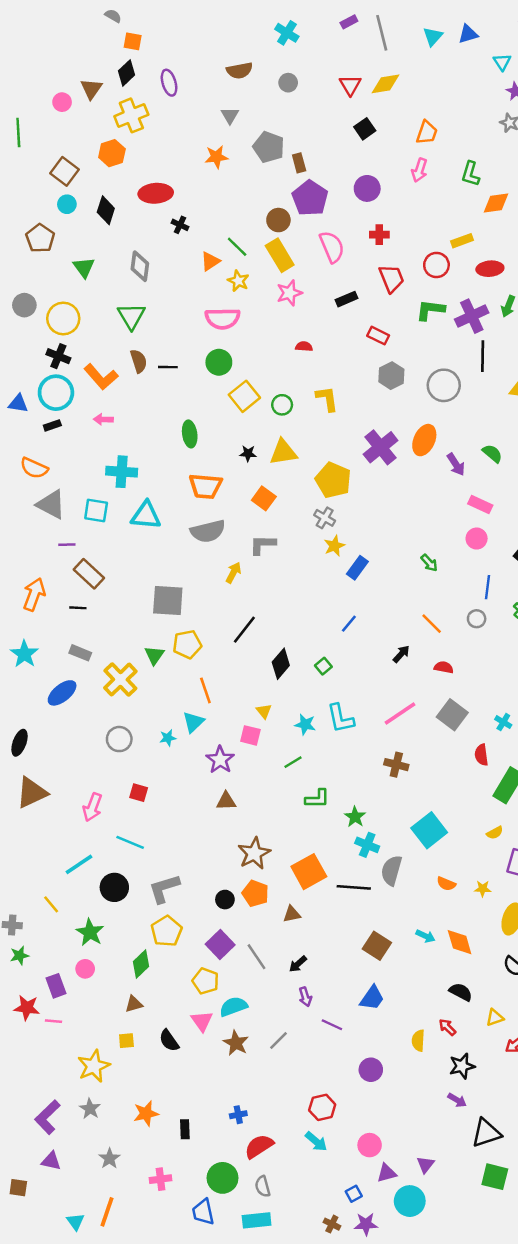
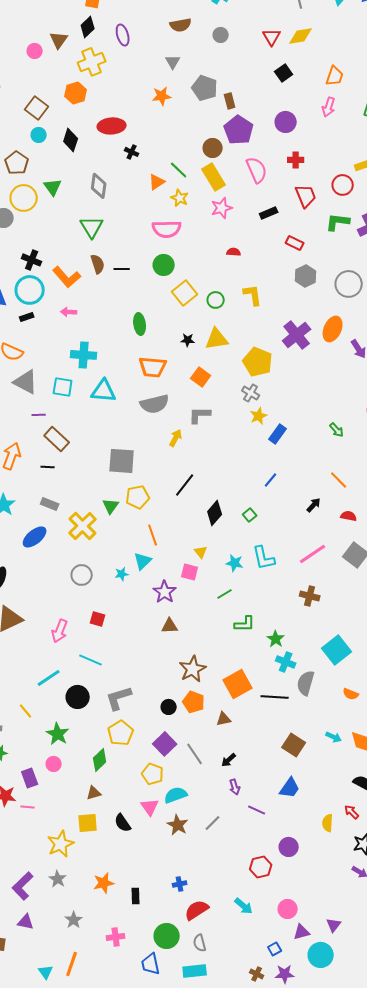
yellow circle: (63, 318) -> (24, 198), moved
yellow square: (126, 1041) -> (88, 823), size x1.5
red hexagon: (322, 1107) -> (261, 867), moved

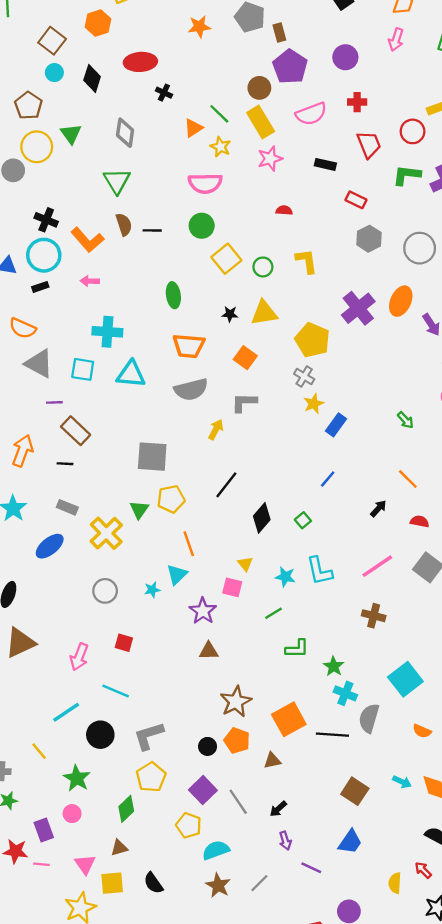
pink semicircle: (257, 170) -> (311, 114), turned 92
black rectangle: (269, 213) -> (325, 164), turned 36
pink triangle: (150, 807) -> (85, 864), moved

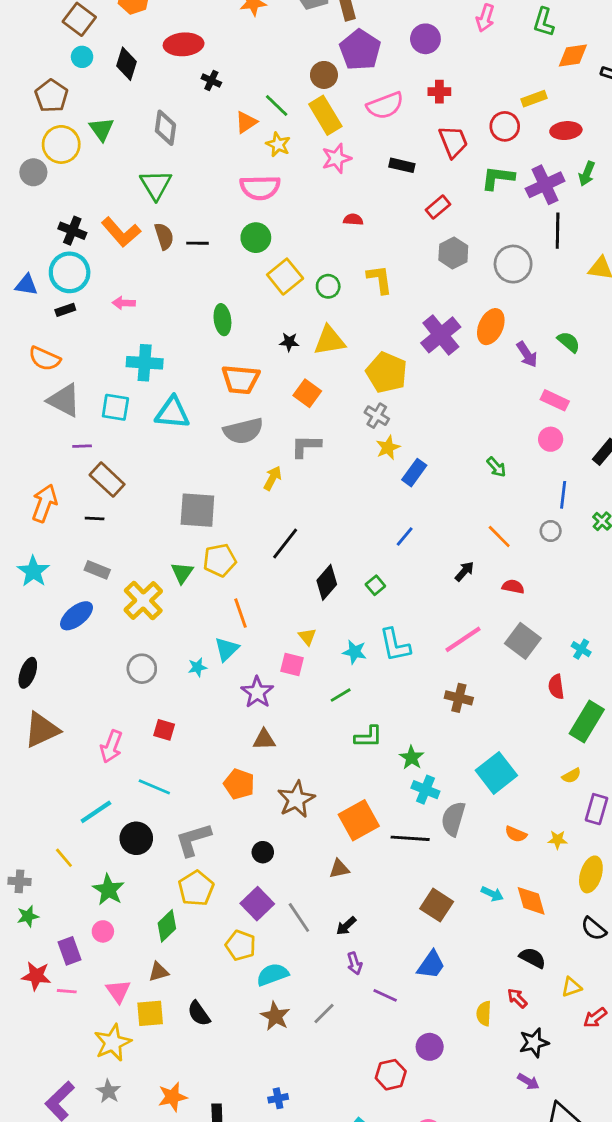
red rectangle: (356, 200) -> (438, 207), turned -66
orange L-shape: (87, 240) -> (121, 232), moved
orange pentagon: (237, 741) -> (239, 784), moved

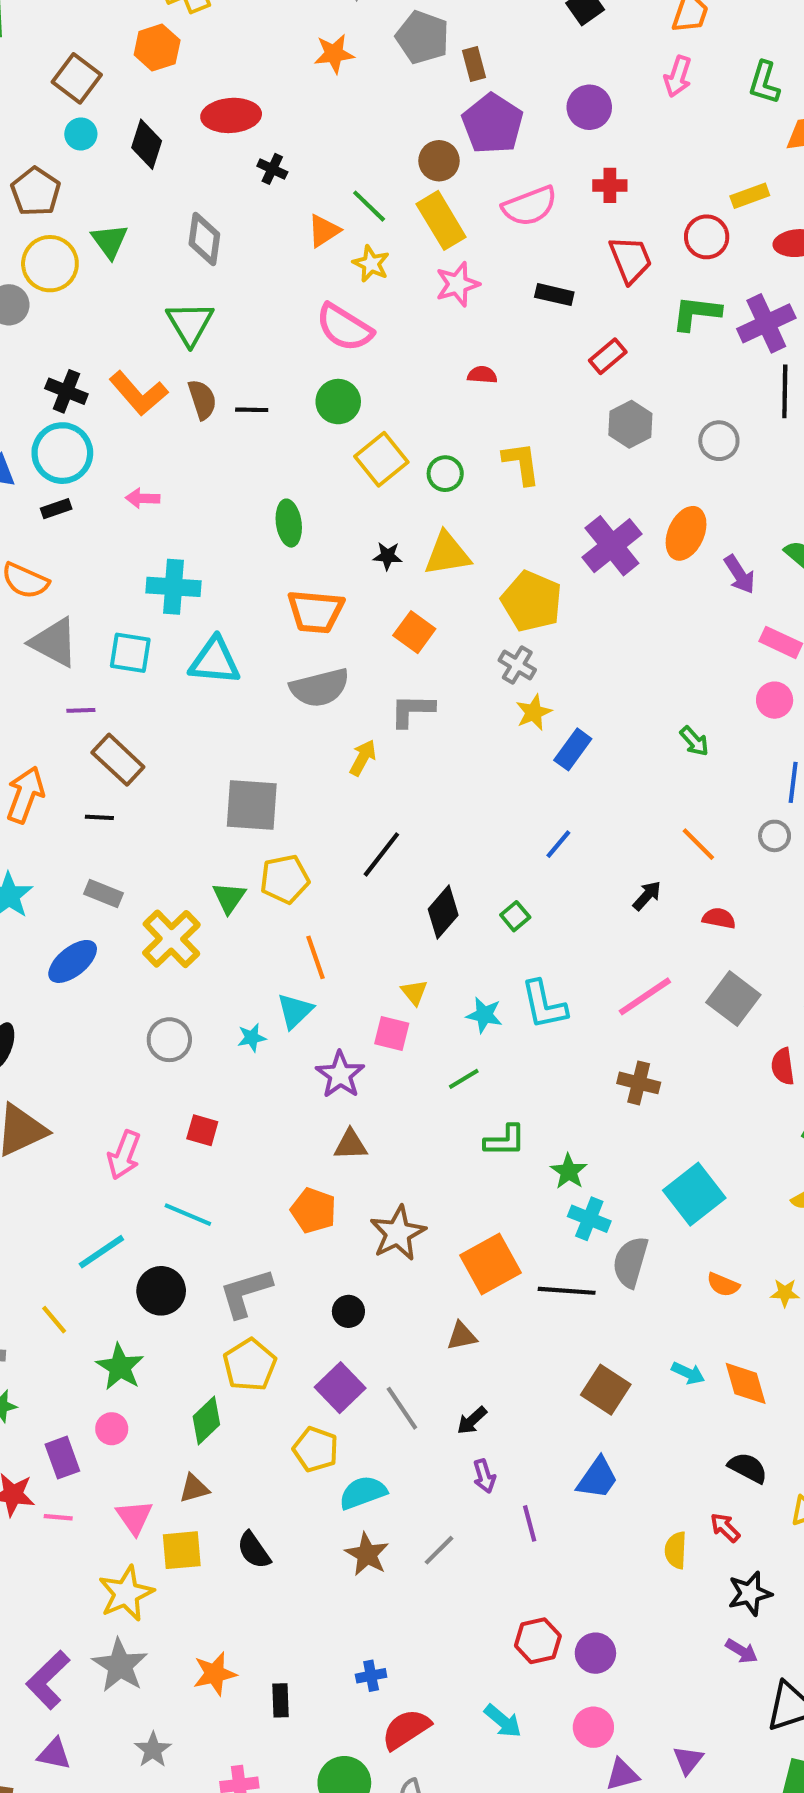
pink semicircle: (260, 188) -> (344, 327), turned 33
gray circle: (513, 264) -> (719, 441), size x0.7
purple line: (385, 995) -> (530, 1523), turned 50
purple circle: (430, 1047) -> (595, 1653), moved
gray star: (108, 1091) -> (120, 1665), size x1.5

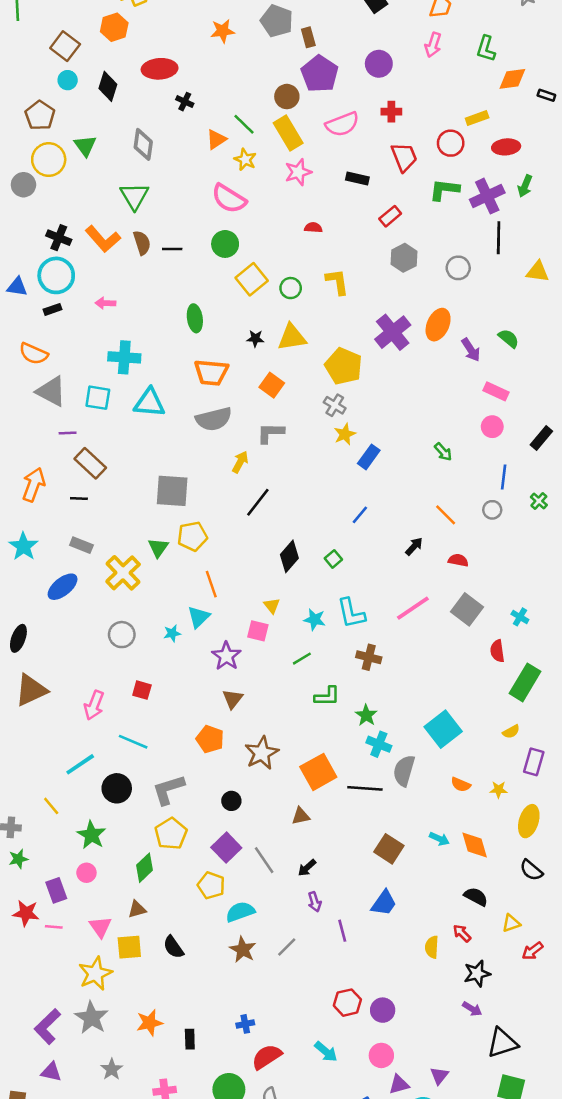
black line: (381, 854) -> (258, 502), moved
brown cross: (639, 1083) -> (369, 657), moved
brown triangle: (350, 1145) -> (233, 699), turned -50

